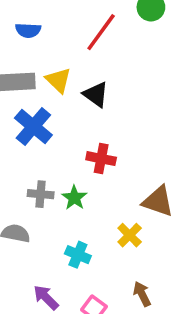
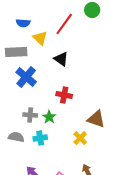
yellow triangle: (58, 80) -> (40, 38), moved
cyan cross: (78, 255) -> (40, 138), moved, turned -32

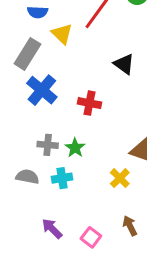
gray rectangle: (16, 52) -> (27, 54), turned -55
black triangle: (61, 59) -> (124, 64), moved
red cross: (64, 95) -> (89, 103), moved

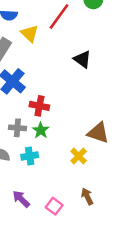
red cross: (89, 103) -> (39, 106), moved

